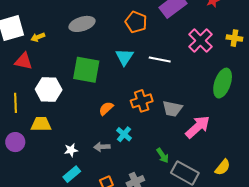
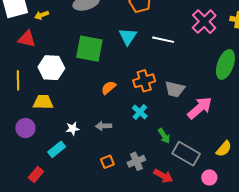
cyan cross: (124, 134) -> (140, 112), moved
purple circle: (15, 142) -> (25, 128), moved
cyan rectangle: (72, 174) -> (57, 149), moved

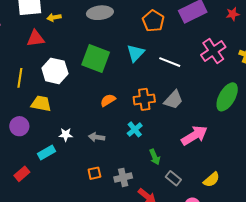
red triangle: (27, 39) -> (36, 38), turned -30
gray trapezoid: (175, 89) -> (173, 100), moved, turned -70
gray rectangle: (186, 154) -> (173, 178), size x0.6

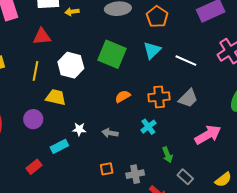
orange pentagon: (153, 21) -> (157, 17), moved
red triangle: (36, 38) -> (42, 36), moved

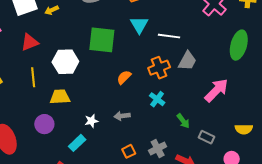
white line: (186, 61) -> (169, 36), moved
yellow semicircle: (223, 180) -> (244, 129), turned 54

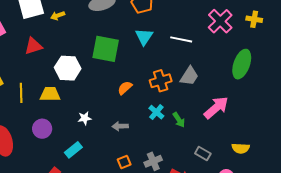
white line: (169, 36) -> (181, 39), moved
yellow line: (33, 77) -> (21, 93), moved
yellow trapezoid: (60, 97) -> (50, 94), moved
white star: (91, 121) -> (85, 118), moved
green arrow: (183, 121) -> (179, 120), moved

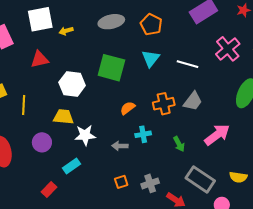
yellow trapezoid: (50, 94) -> (63, 117), moved
cyan cross: (156, 112) -> (143, 134), moved, turned 35
white star: (85, 118) -> (85, 135), size x1.5
gray rectangle: (203, 153) -> (200, 179), size x1.8

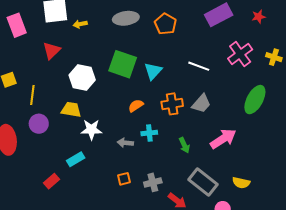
cyan triangle: (151, 58) -> (153, 71), moved
red triangle: (40, 59) -> (52, 51), turned -36
purple circle: (42, 142) -> (39, 124), moved

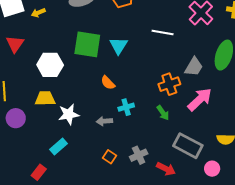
orange cross: (172, 104) -> (169, 84), moved
gray trapezoid: (201, 104) -> (194, 67), moved
orange semicircle: (136, 106) -> (108, 83), turned -91
orange square: (124, 179) -> (110, 157), turned -32

